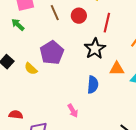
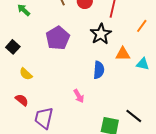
yellow semicircle: (31, 69) -> (26, 74), moved
red semicircle: (16, 115) -> (22, 100), turned 32

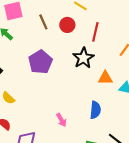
blue semicircle: (99, 70) -> (95, 110), moved

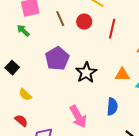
black star: (83, 58) -> (86, 73), moved
pink arrow: (61, 120) -> (78, 117), size x1.6

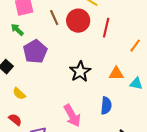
red circle: (84, 22) -> (78, 21), size x1.5
purple pentagon: (57, 59) -> (35, 52), moved

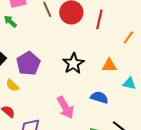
purple pentagon: (35, 52) -> (28, 63), moved
cyan triangle: (136, 84) -> (129, 83), moved
blue semicircle: (106, 106) -> (99, 97), turned -78

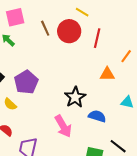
black star: (73, 63) -> (75, 97), moved
orange triangle: (109, 65) -> (107, 74), moved

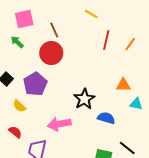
red circle: (69, 31) -> (51, 53), moved
orange line: (126, 56) -> (130, 44), moved
orange triangle: (107, 74) -> (123, 85), moved
pink arrow: (63, 126) -> (59, 124), moved, turned 110

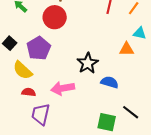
cyan triangle: (136, 104) -> (140, 33), moved
yellow semicircle: (19, 106) -> (23, 70), size x1.5
red semicircle: (15, 132) -> (29, 92), moved, turned -32

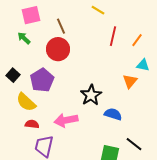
orange triangle: (127, 49) -> (130, 81), turned -49

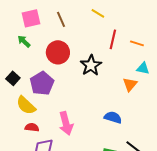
brown line: (61, 26) -> (61, 19), moved
orange line: (137, 40) -> (137, 43), turned 72
black star: (91, 95) -> (91, 65), moved
pink arrow: (66, 120) -> (66, 123), turned -95

